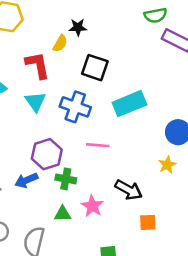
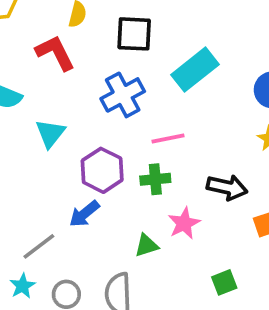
cyan triangle: (35, 102) -> (50, 133), moved, turned 30
blue cross: (75, 107) -> (123, 95), turned -32
green cross: (66, 179) -> (155, 179), moved
pink star: (92, 206) -> (184, 223), turned 30

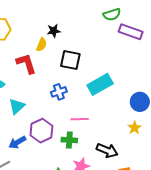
blue cross: (123, 95) -> (59, 92), size x0.7
blue arrow: (84, 214) -> (17, 142), moved

